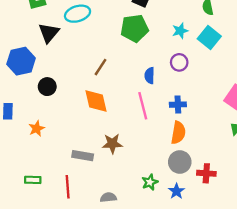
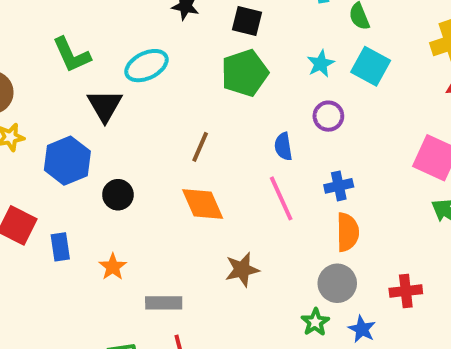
gray rectangle: (83, 156) -> (164, 303), moved
gray circle: (180, 162) -> (337, 283), moved

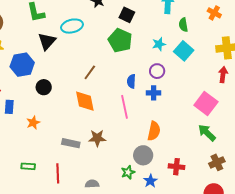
green pentagon: (245, 73) -> (120, 40), turned 30
blue cross: (339, 186) -> (154, 93), moved
gray rectangle: (164, 303) -> (71, 143), moved

